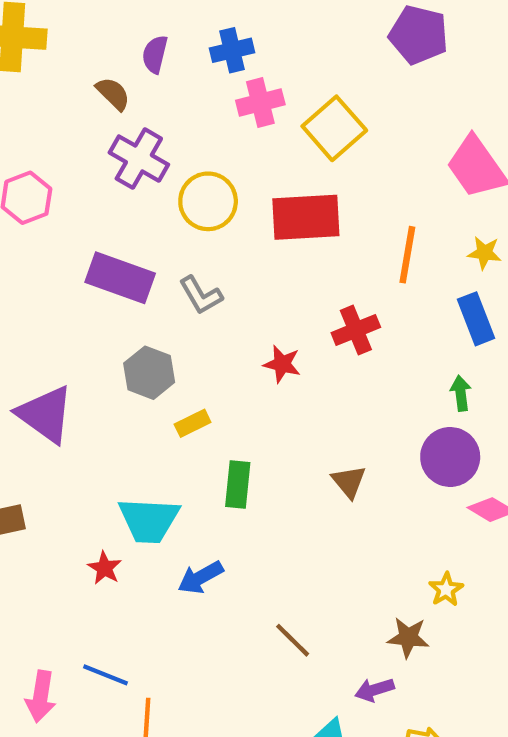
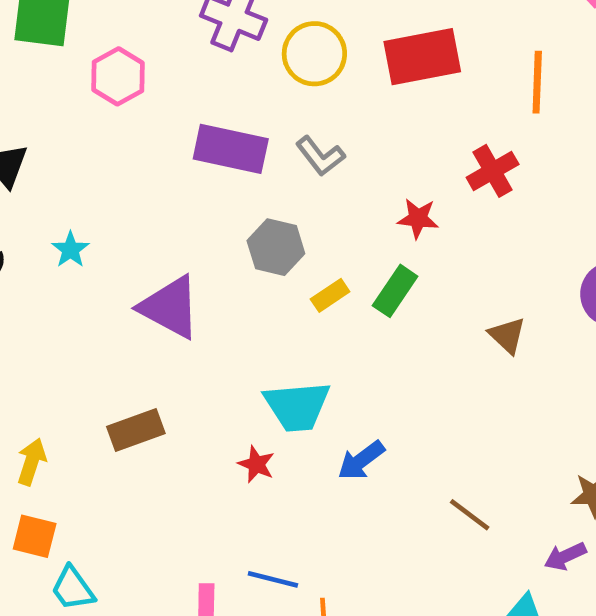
green rectangle: (238, 485) -> (395, 291), moved, turned 36

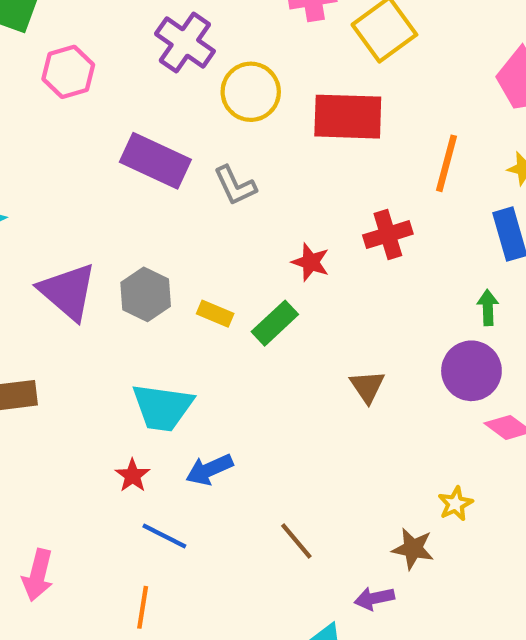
gray hexagon: (276, 247) -> (146, 294), moved
yellow rectangle: (330, 295) -> (215, 314), turned 44
red star: (256, 464) -> (133, 476), moved
blue line: (273, 579) -> (164, 536), moved

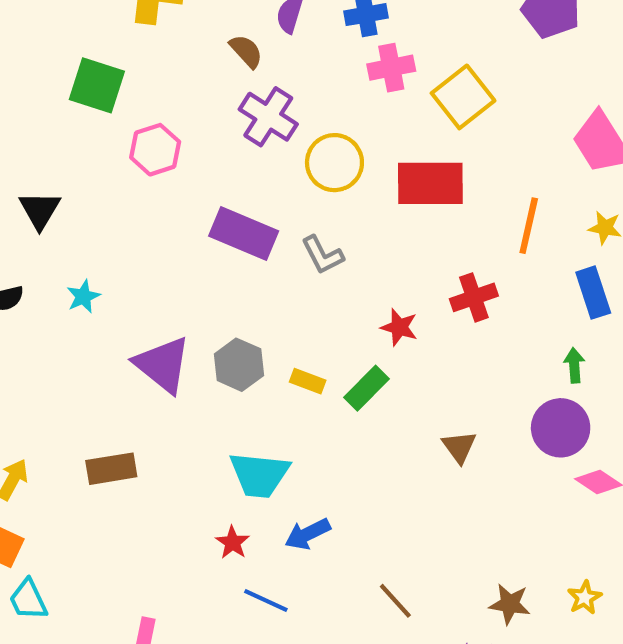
yellow star: (455, 504) -> (585, 598), moved

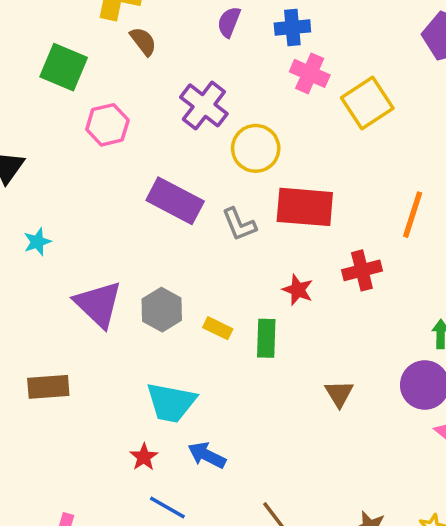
brown semicircle: (246, 51) -> (143, 41), moved
pink cross: (391, 68) -> (310, 73), turned 30
red rectangle: (430, 183) -> (305, 207), moved
green rectangle: (366, 388) -> (266, 338), turned -48
blue arrow: (308, 534) -> (207, 455), turned 48

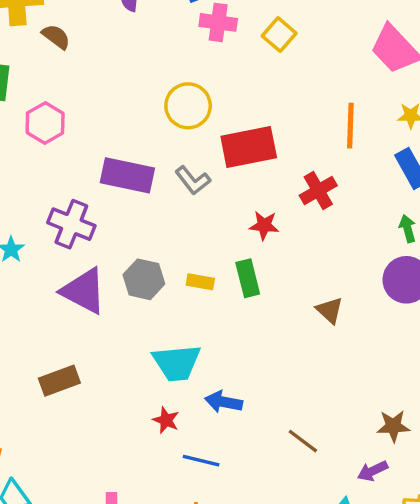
yellow square: (367, 103) -> (279, 35), size x0.7
purple cross: (204, 105) -> (71, 224), moved

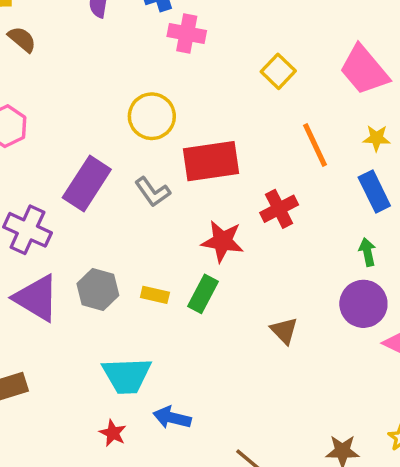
yellow square: (279, 35) -> (278, 71), moved
orange line: (350, 126) -> (315, 145), turned -30
purple rectangle: (127, 175) -> (87, 183), turned -72
red star: (264, 225) -> (222, 241), size x1.4
green rectangle: (248, 278) -> (203, 294), turned 39

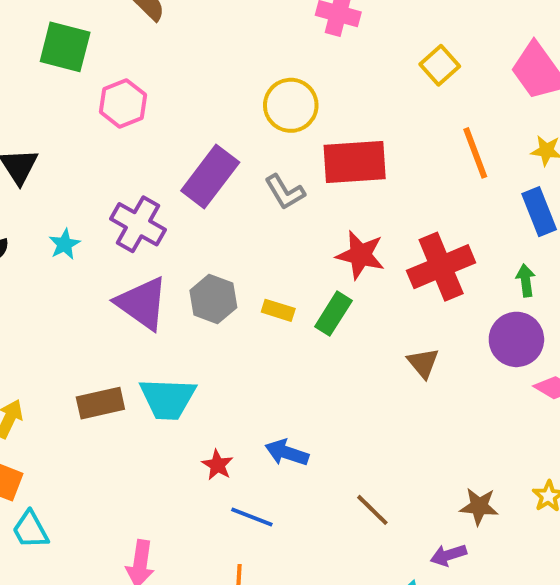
red cross: (279, 209) -> (441, 267), moved, size x1.5
cyan trapezoid: (127, 376) -> (168, 399), moved

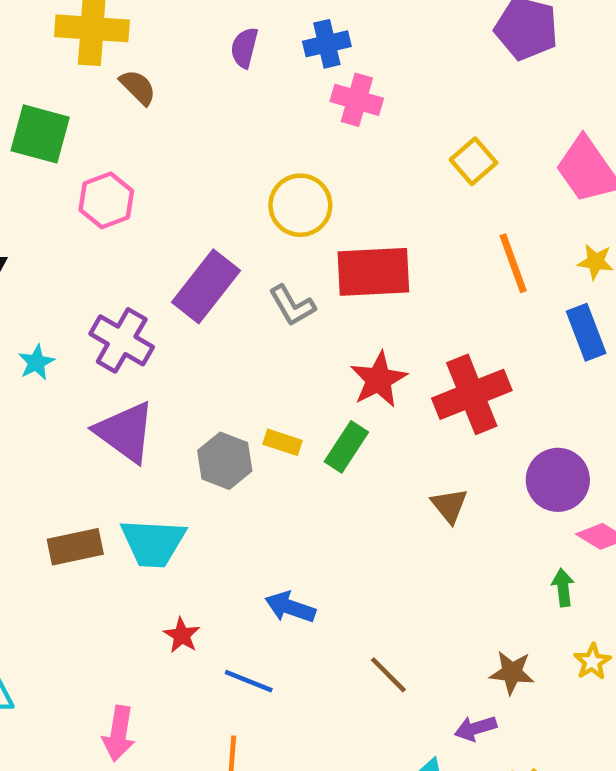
red star: (360, 255) -> (379, 380), turned 30
green arrow: (526, 280) -> (563, 587), moved
gray hexagon: (213, 299) -> (225, 461), moved
red star: (217, 465) -> (182, 635), moved

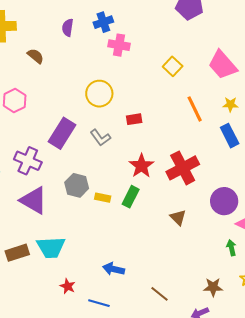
brown semicircle: (138, 87) -> (36, 56), moved
red rectangle: (373, 272) -> (134, 119), size x0.5
gray hexagon: (225, 461) -> (77, 185), moved

